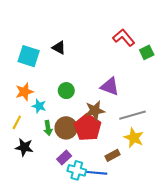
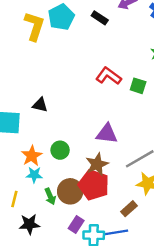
green square: (147, 52) -> (138, 86), turned -32
orange star: (24, 92) -> (32, 156), moved

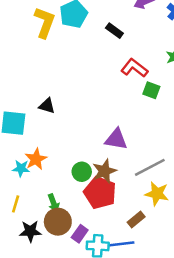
black rectangle: (100, 18) -> (114, 31), moved
red L-shape: (109, 76) -> (134, 68), moved
green circle: (60, 150) -> (82, 172), moved
cyan star: (34, 175) -> (21, 168), moved
brown circle: (70, 191) -> (58, 222), moved

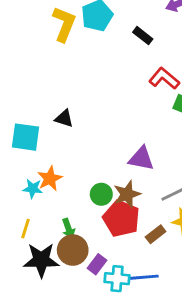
brown rectangle: (136, 219) -> (156, 234), moved
black star: (30, 231) -> (41, 260), size x1.4

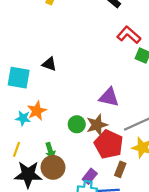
red pentagon: (121, 219) -> (109, 144), moved
brown rectangle: (156, 234) -> (120, 169), moved, turned -32
purple rectangle: (97, 264) -> (90, 176), moved

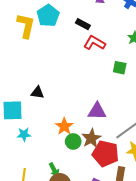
red L-shape: (129, 35) -> (95, 43), moved
orange star: (37, 111) -> (64, 126), moved
cyan star: (23, 118) -> (24, 134), moved

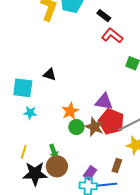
brown star: (91, 138) -> (94, 127), turned -30
red pentagon: (105, 154) -> (111, 122), moved

